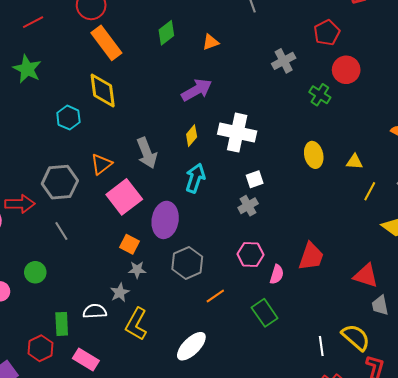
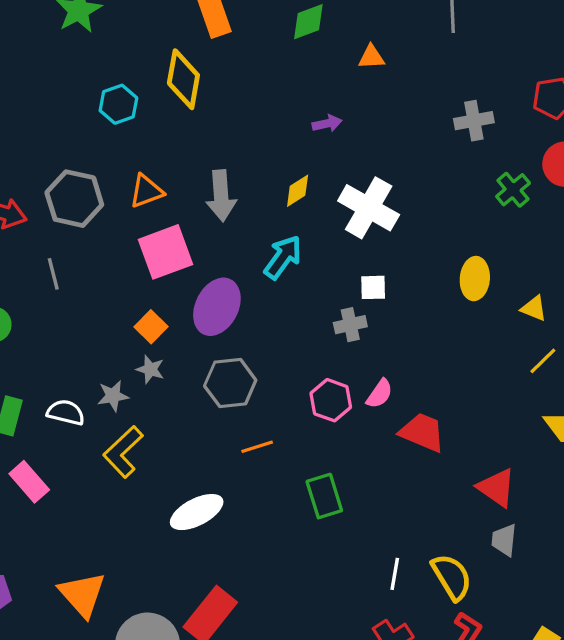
purple arrow: (197, 90) -> (327, 123), size x0.6
red trapezoid: (311, 256) -> (422, 432), turned -104
pink semicircle: (277, 274) -> (380, 394), moved

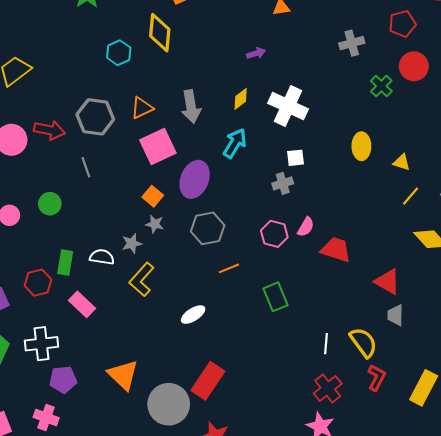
white ellipse: (197, 512) -> (193, 315), size x0.7

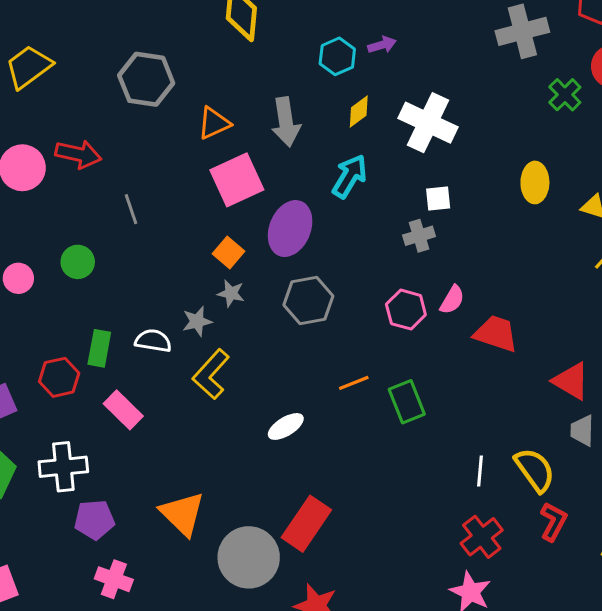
gray cross: (352, 43) -> (522, 31), size x1.4
cyan hexagon: (119, 53) -> (337, 56), moved
gray hexagon: (95, 117) -> (146, 79), moved
orange line: (229, 268) -> (354, 383), moved
pink cross: (46, 418) -> (114, 579), moved

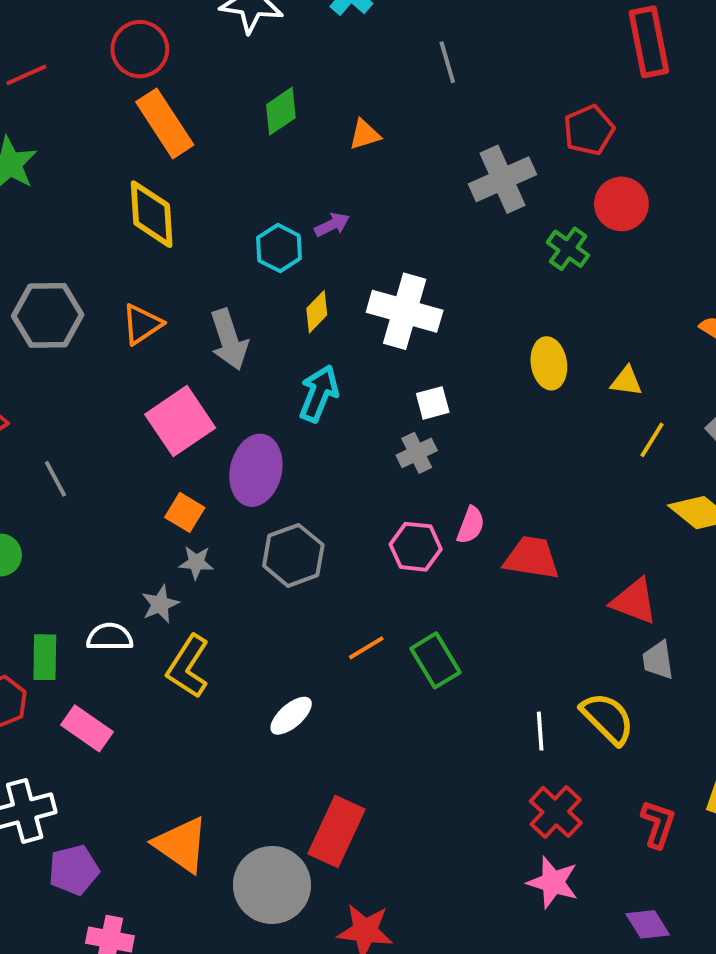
orange triangle: (214, 123) -> (142, 324), moved
red L-shape: (553, 522) -> (658, 824), moved

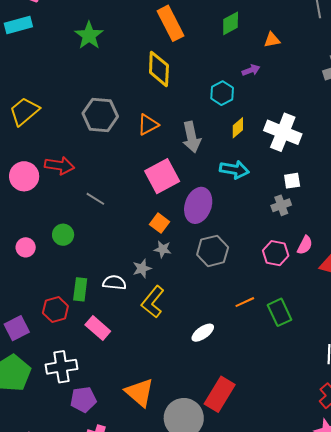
purple arrow: (332, 225) -> (251, 70), moved
cyan arrow: (319, 394) -> (234, 170), turned 72
gray line: (55, 479) -> (95, 199), turned -36

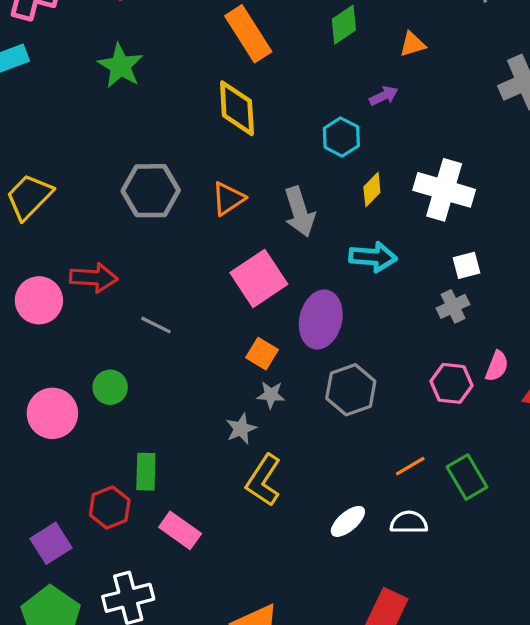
pink circle: (26, 247) -> (52, 413), size x1.6
white semicircle: (114, 283) -> (409, 522), moved

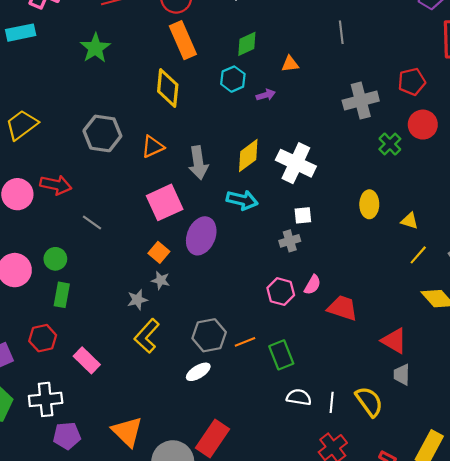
cyan hexagon: (341, 137) -> (233, 79), moved
yellow diamond: (372, 190) -> (248, 156), size x1.5
gray hexagon: (351, 390) -> (209, 335), moved
green rectangle: (146, 472) -> (62, 295), moved
white semicircle: (409, 522) -> (299, 397), moved

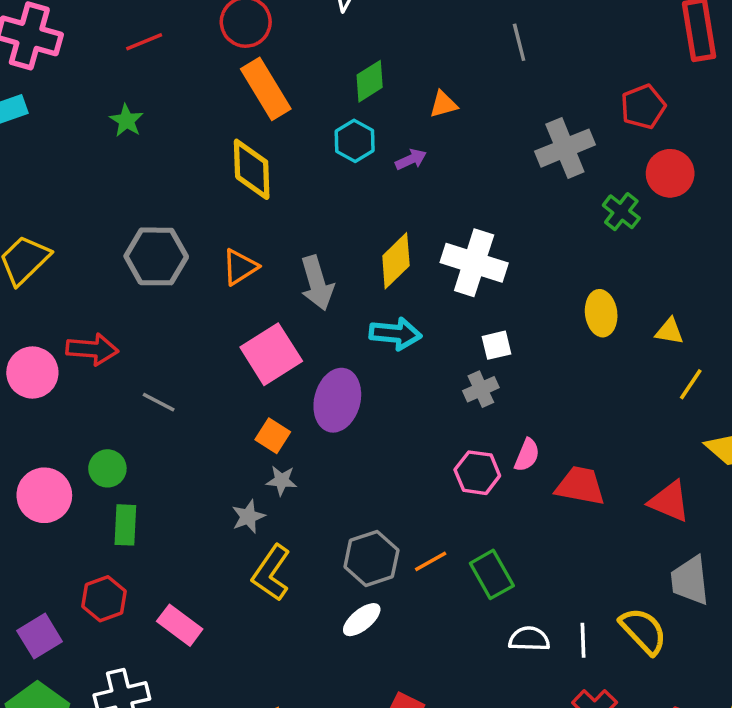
green star: (95, 48) -> (126, 121), size x0.7
red triangle: (394, 341) -> (669, 501), moved
gray trapezoid: (402, 375) -> (690, 580), size x1.4

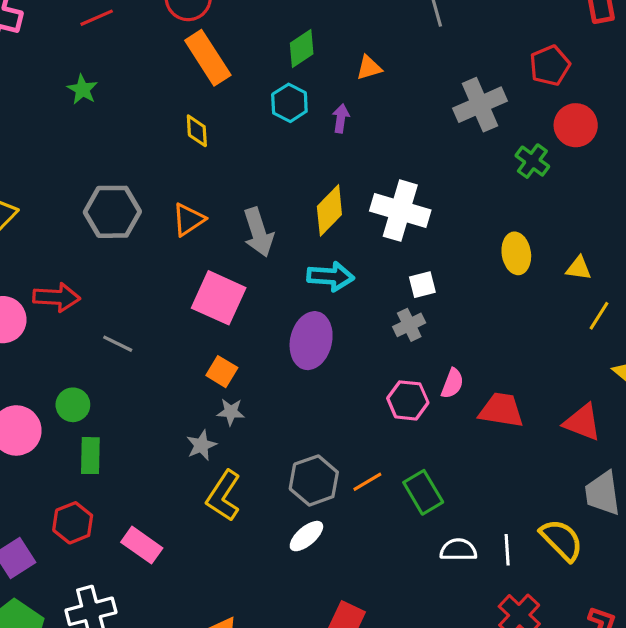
purple arrow: (411, 159) -> (341, 118), turned -56
yellow diamond: (252, 169) -> (197, 131), size x0.6
pink square: (271, 354) -> (219, 298), turned -32
purple ellipse: (337, 400) -> (311, 341), moved

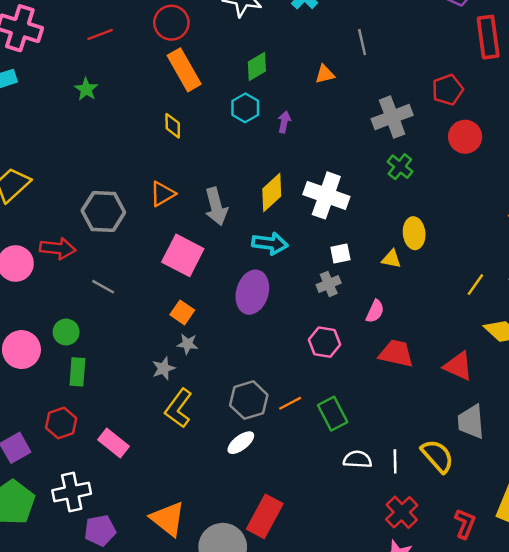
orange triangle: (369, 68) -> (325, 74), moved
green cross: (532, 161) -> (400, 167), moved
gray hexagon: (112, 212) -> (103, 211), moved
yellow triangle: (579, 268) -> (391, 259), moved
pink semicircle: (452, 383) -> (375, 311), moved

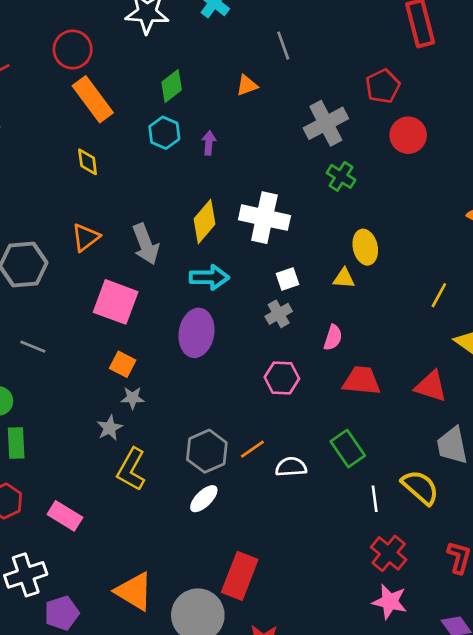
green rectangle: (333, 414) -> (348, 449), moved
white semicircle: (357, 459) -> (291, 467), moved

